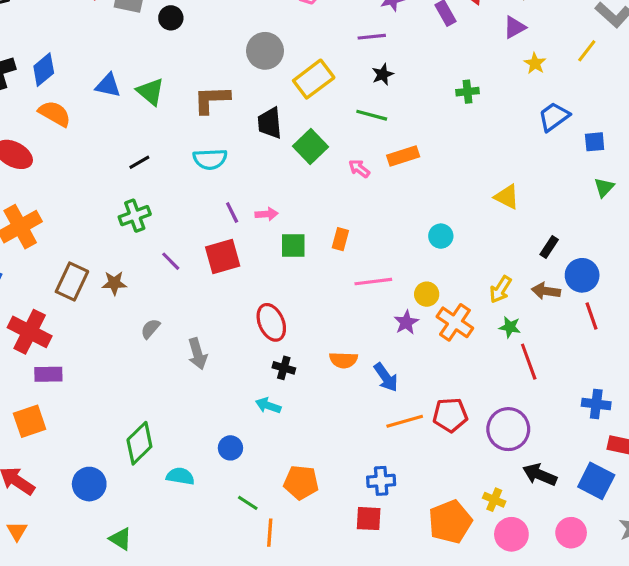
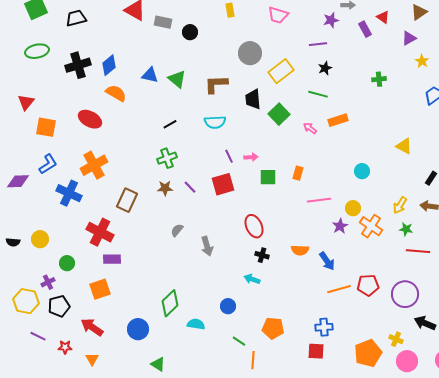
brown star: (114, 283) -> (165, 188), moved
red line: (529, 362) -> (418, 251), turned -65

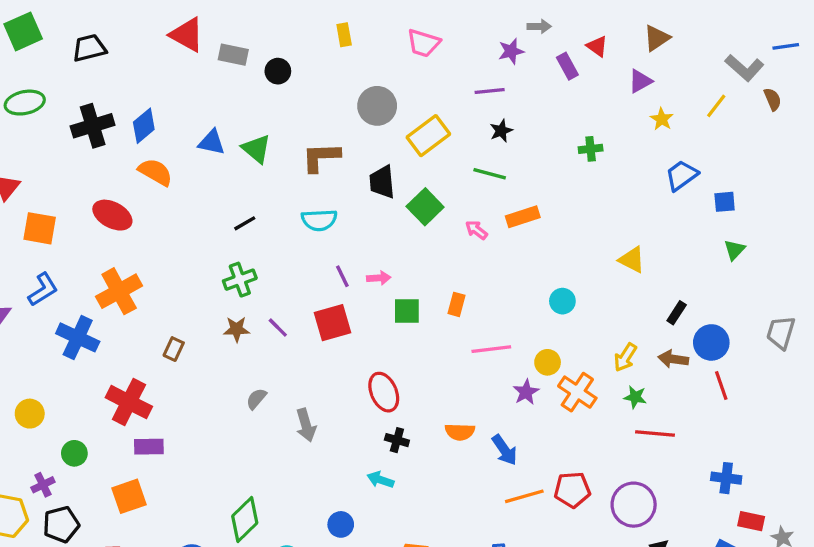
brown rectangle: (127, 200) -> (174, 349), size x0.6

